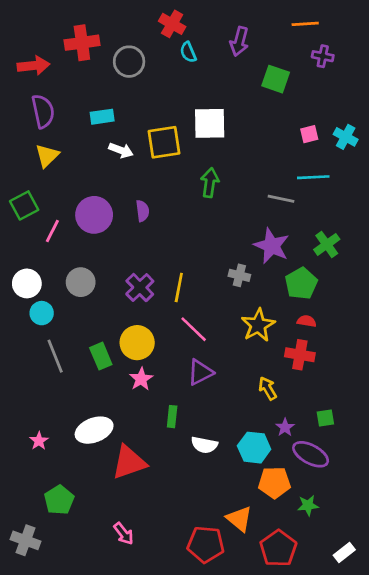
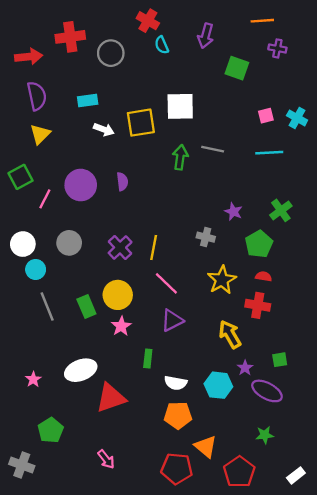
gray line: (281, 199) -> (213, 149), moved
purple star: (272, 246) -> (233, 212), size x0.6
yellow arrow: (268, 388) -> (230, 334), size x1.4
orange pentagon: (274, 483) -> (178, 415), moved

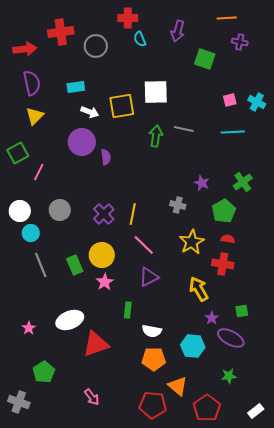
red cross: (148, 21) -> (128, 18), turned -30
purple circle: (81, 185) -> (82, 142), moved
cyan hexagon: (218, 385) -> (193, 346), moved

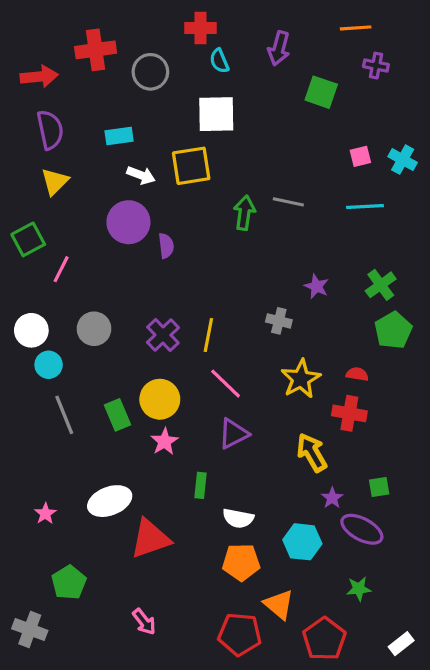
white square: (156, 92) -> (216, 114), moved
green pentagon: (224, 211) -> (393, 330), moved

